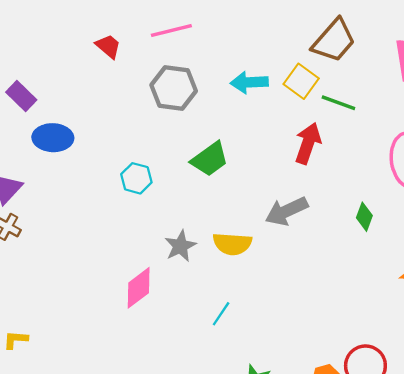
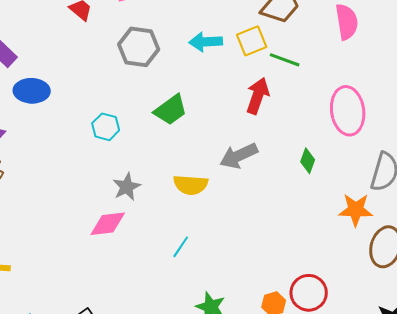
yellow square: (301, 81) -> (252, 41), turned 32
gray star: (180, 246) -> (127, 187), moved
pink diamond: (139, 288) -> (108, 224), turned 30

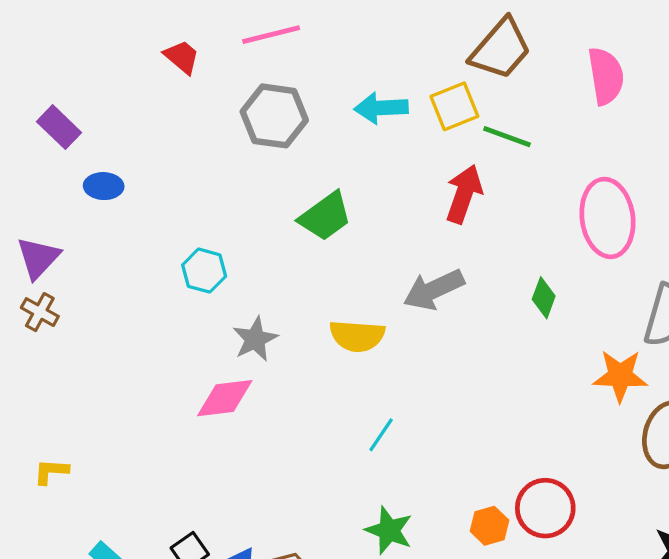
blue ellipse: (32, 91) -> (104, 186), size x0.7
cyan hexagon: (106, 127) -> (204, 271), moved
cyan line: (181, 247) -> (381, 435), moved

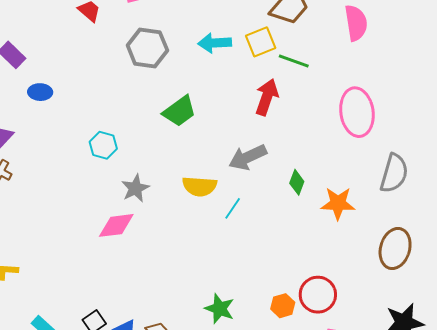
green diamond: (544, 298) -> (297, 182), moved
orange star: (620, 376) -> (338, 203), moved
cyan line: (381, 435) -> (233, 208), moved

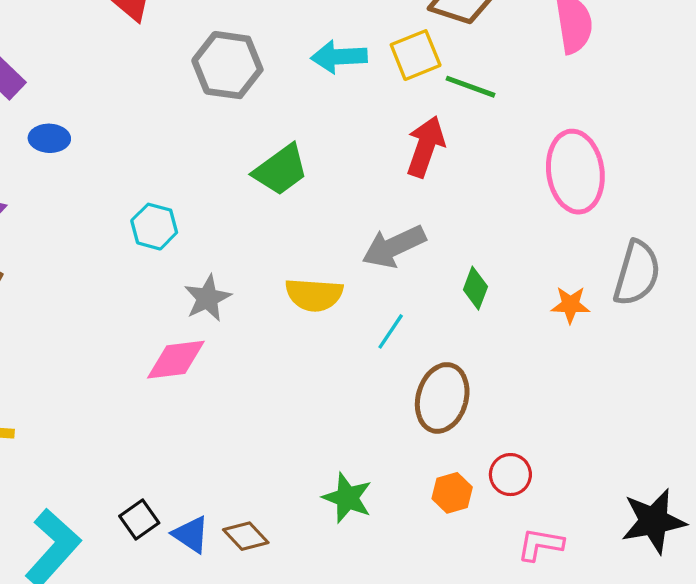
orange star: (338, 203) -> (570, 305), moved, size x0.7
cyan line: (233, 208) -> (391, 331), moved
brown ellipse: (395, 248) -> (442, 398), moved
red circle: (318, 295) -> (510, 475), size x0.7

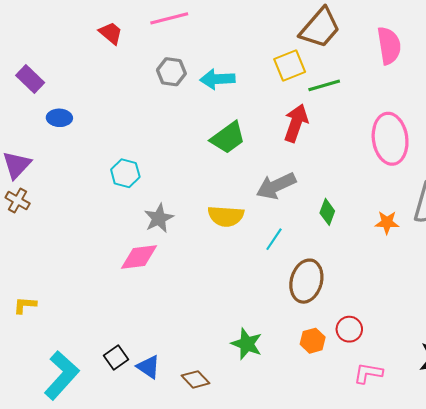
cyan arrow: (339, 57) -> (217, 79), moved
gray hexagon: (227, 65) -> (171, 72), size x0.7
green line: (470, 87) -> (324, 85), turned -36
green trapezoid: (281, 170) -> (228, 138), moved
brown diamond: (246, 536) -> (195, 379), moved

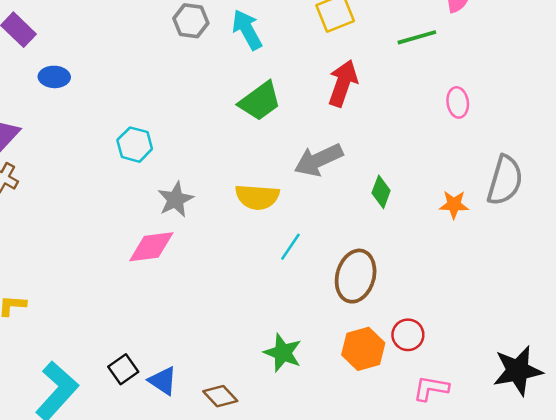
cyan arrow: (217, 79) -> (247, 30), turned 64
green line: (324, 85) -> (417, 37), moved
pink ellipse: (390, 139) -> (458, 102), size x0.5
cyan line: (274, 239) -> (290, 247), moved
orange hexagon: (313, 341) -> (363, 349), size x1.4

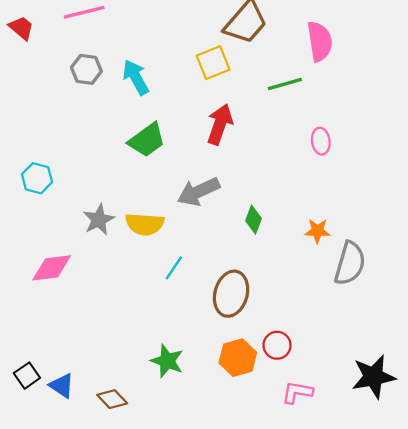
gray semicircle: (505, 180) -> (350, 263), moved
gray star: (176, 199) -> (99, 220), moved

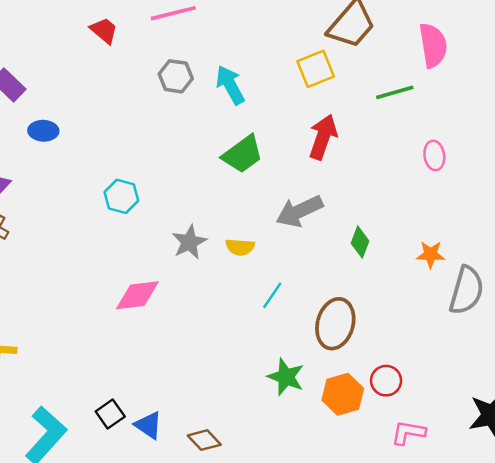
yellow semicircle: (145, 224) -> (240, 247), size x0.7
green star: (167, 361) -> (286, 377), moved

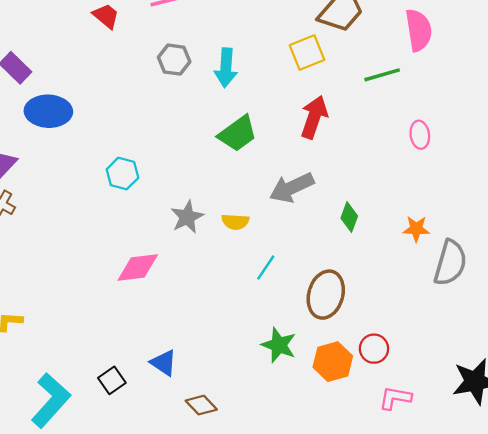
cyan arrow: (230, 85) -> (226, 68), turned -147
blue ellipse: (43, 131) -> (48, 111), size x1.6
blue triangle: (149, 425) -> (164, 363), moved

